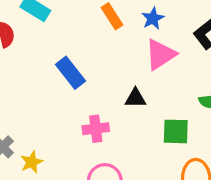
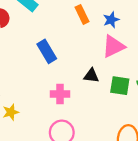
green square: (176, 131) -> (120, 86), moved

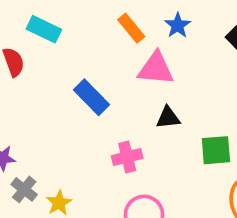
pink triangle: (113, 46) -> (156, 69), moved, turned 45
green square: (120, 86) -> (216, 150), moved

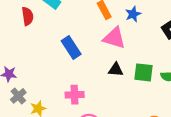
green square: (216, 150) -> (143, 72), moved
pink cross: (127, 157) -> (75, 95), moved

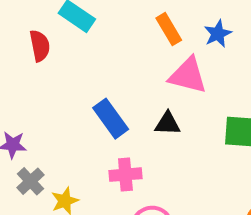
blue rectangle: (71, 48) -> (111, 119), moved
black triangle: (116, 70) -> (168, 124), moved

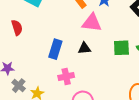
red semicircle: (40, 46) -> (17, 28), moved
blue rectangle: (111, 119) -> (55, 49), turned 60

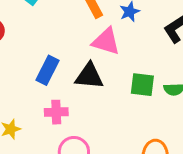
black triangle: (84, 48) -> (89, 76), size x1.5

